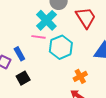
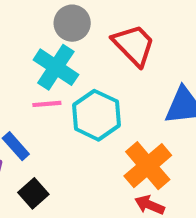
orange cross: (80, 76) -> (148, 166), size x1.6

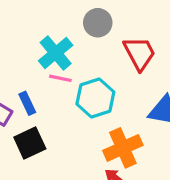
cyan cross: (56, 67) -> (56, 53), moved
black square: (33, 193) -> (30, 143), size x1.4

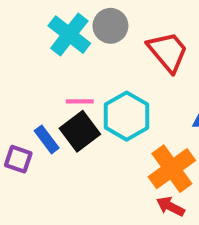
cyan cross: (56, 53) -> (69, 35), moved
black square: (30, 143) -> (80, 131), moved

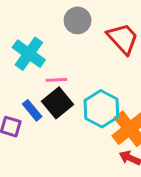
cyan cross: (69, 35) -> (29, 54), moved
cyan hexagon: (127, 116) -> (101, 109), moved

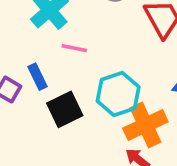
black square: (57, 103) -> (65, 109), moved

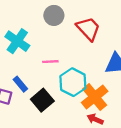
pink line: (74, 48) -> (50, 62), moved

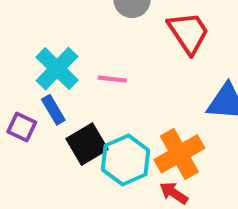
cyan cross: (17, 41) -> (57, 69), moved
cyan hexagon: (73, 82) -> (126, 160), moved

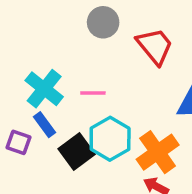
cyan hexagon: (126, 160) -> (110, 139), moved

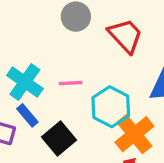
cyan hexagon: (110, 139) -> (111, 107), moved

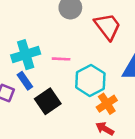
cyan cross: (25, 82) -> (26, 55), turned 32
orange cross: (134, 134) -> (107, 104), size x0.7

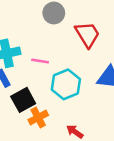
orange cross: (107, 104) -> (38, 117), moved

